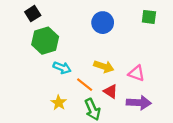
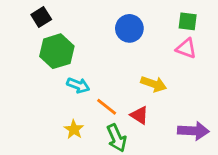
yellow arrow: (104, 67) -> (154, 84), moved
pink triangle: (137, 73) -> (186, 48), moved
purple arrow: (139, 103) -> (193, 131), moved

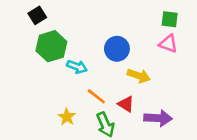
blue circle: (129, 28) -> (117, 49), moved
cyan arrow: (78, 85) -> (77, 67), moved
purple arrow: (193, 131) -> (158, 118), moved

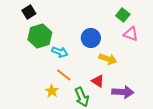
green square: (170, 19) -> (123, 15), moved, turned 32
orange line: (96, 96) -> (64, 75), moved

